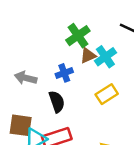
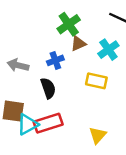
cyan cross: (105, 57) -> (108, 50), moved
yellow rectangle: (107, 94) -> (96, 81), turned 45

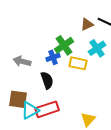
green cross: (69, 24) -> (64, 45), moved
brown triangle: (78, 44) -> (87, 24), moved
yellow rectangle: (96, 81) -> (78, 63), moved

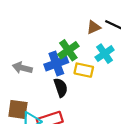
blue cross: (53, 57) -> (56, 63), size x1.5
black semicircle: (47, 80) -> (61, 88), moved

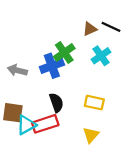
yellow rectangle: (84, 70) -> (94, 103), moved
black semicircle: (61, 88) -> (56, 103), moved

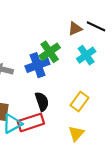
yellow rectangle: (94, 103) -> (79, 101), turned -66

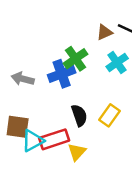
black semicircle: (42, 101) -> (79, 115), moved
yellow triangle: (76, 134) -> (77, 152), moved

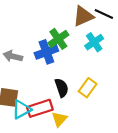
brown triangle: (104, 32) -> (83, 16), size x1.5

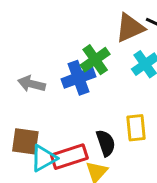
black semicircle: (62, 88) -> (106, 143), moved
yellow rectangle: (88, 88) -> (136, 128), turned -42

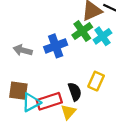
green cross: (95, 60) -> (82, 31), moved
yellow rectangle: (136, 128) -> (96, 81), turned 30

